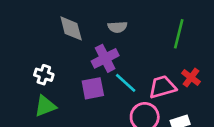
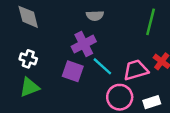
gray diamond: (71, 28) -> (28, 17), moved
purple square: (93, 88) -> (73, 71), turned 30

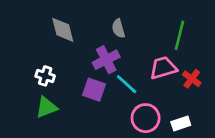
gray semicircle: (95, 16) -> (118, 28), turned 77
gray diamond: (28, 17) -> (63, 30), moved
pink trapezoid: (136, 70) -> (163, 68), moved

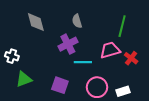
white cross: (45, 76) -> (12, 56), moved
cyan line: (127, 84) -> (83, 62), turned -42
purple square: (94, 90) -> (60, 85), moved

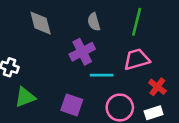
green line: (122, 26) -> (137, 22), moved
red cross: (131, 58) -> (157, 87), moved

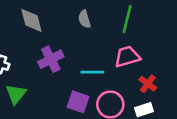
purple cross: (82, 52) -> (51, 59), moved
green triangle: (25, 97) -> (16, 94), turned -30
purple square: (72, 105) -> (78, 102), moved

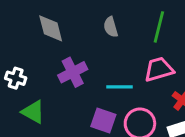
green triangle: (16, 94) -> (33, 112), turned -40

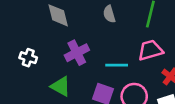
green triangle: (33, 112) -> (61, 86), moved

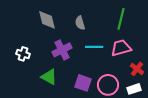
gray semicircle: (109, 14) -> (80, 23), moved
cyan line: (117, 65) -> (94, 47), moved

